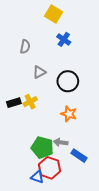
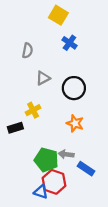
black rectangle: (14, 103) -> (15, 128), moved

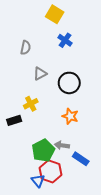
green pentagon: (46, 160) -> (43, 151), turned 30
blue triangle: (41, 192) -> (38, 181), turned 32

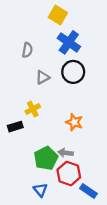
blue cross: (65, 40) -> (69, 42), size x1.5
black circle: (69, 83) -> (73, 72), moved
blue rectangle: (81, 159) -> (88, 191), moved
red hexagon: (50, 171) -> (69, 174), moved

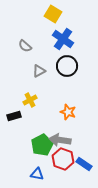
gray semicircle: (27, 50) -> (25, 46), turned 120
gray arrow: (66, 153) -> (60, 140), size x1.5
blue triangle: (40, 190) -> (37, 174), turned -40
blue rectangle: (88, 191) -> (84, 164), moved

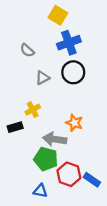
blue cross: (63, 39) -> (69, 43), turned 35
gray arrow: (60, 140) -> (55, 139), moved
green pentagon: (42, 145) -> (46, 159), turned -30

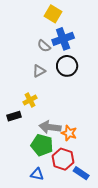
gray semicircle: (27, 50) -> (44, 46), moved
orange star: (74, 123) -> (69, 133), moved
blue rectangle: (92, 180) -> (81, 173), moved

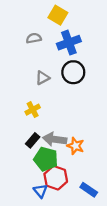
gray semicircle: (44, 46) -> (34, 38), moved, turned 128
black rectangle: (14, 116) -> (33, 140), moved, turned -32
red hexagon: (63, 159) -> (56, 178), moved
blue triangle: (37, 174) -> (40, 191), turned 40

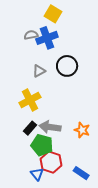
blue cross: (69, 43) -> (47, 38), moved
yellow cross: (33, 110) -> (30, 100), size x1.5
orange star: (75, 146) -> (82, 130), moved

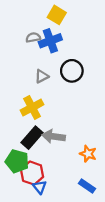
black rectangle: (30, 128) -> (32, 138), size x1.5
orange star: (82, 130) -> (88, 154), moved
green pentagon: (42, 145) -> (17, 161), moved
red hexagon: (51, 162) -> (32, 173), moved

